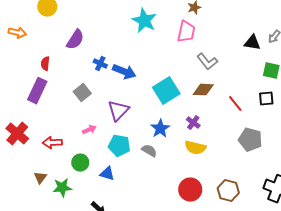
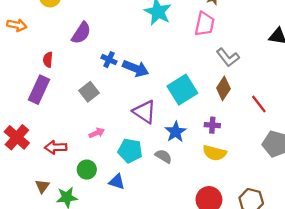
brown diamond: (203, 90) -> (223, 88), turned -60
purple triangle: (118, 111) -> (145, 112), moved, turned -40
purple cross: (193, 123) -> (212, 125), turned -32

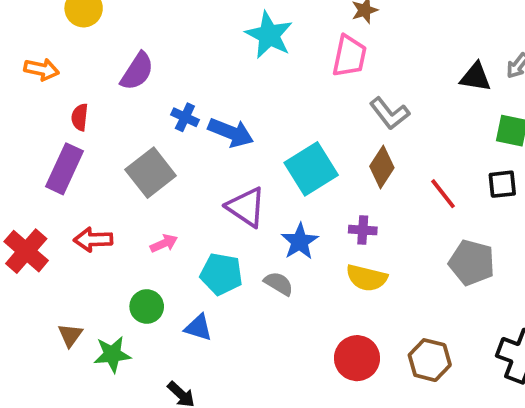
orange arrow: (17, 25) -> (42, 69), moved
gray square: (89, 92) -> (151, 173), size x1.4
red arrow: (56, 147) -> (93, 240), moved

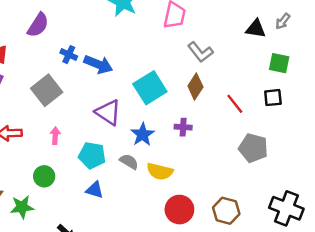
pink arrow: (164, 243) -> (55, 136), turned -63
yellow semicircle: (367, 278) -> (160, 171), moved
blue triangle: (198, 328) -> (95, 190), moved

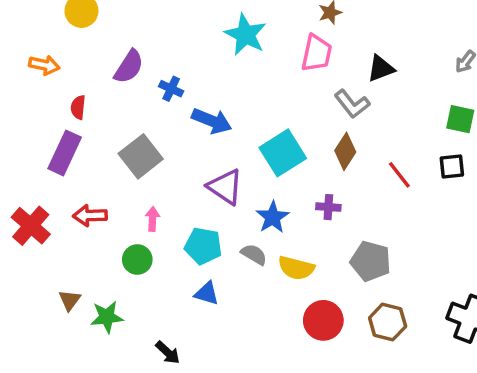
black triangle: (256, 29) -> (381, 68), moved, turned -30
blue cross: (69, 55) -> (171, 89), moved
gray pentagon: (253, 148) -> (371, 261), moved
green circle: (44, 176) -> (137, 260), moved

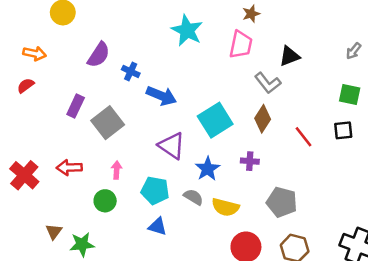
red semicircle: (78, 107) -> (26, 86), moved, turned 48
purple rectangle: (65, 153) -> (76, 106), moved, size x0.7

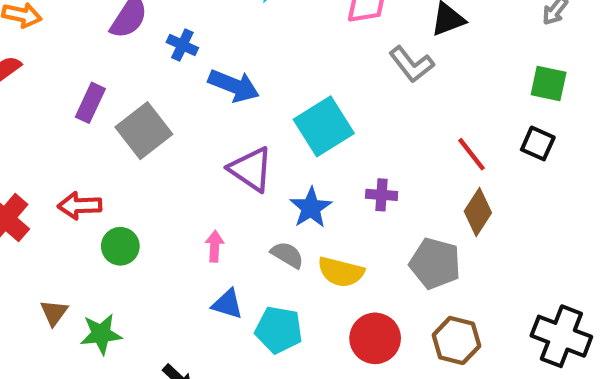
brown diamond: (263, 119) -> (478, 212), moved
black square: (343, 130) -> (538, 143), turned 30
pink arrow: (117, 170) -> (215, 246), moved
cyan pentagon: (155, 191) -> (279, 330), moved
green circle: (105, 201) -> (120, 246), moved

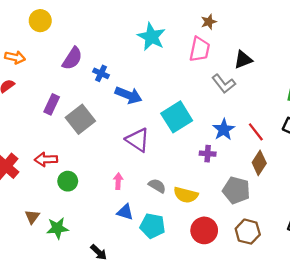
blue star: (311, 208) -> (224, 130), moved

